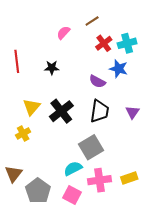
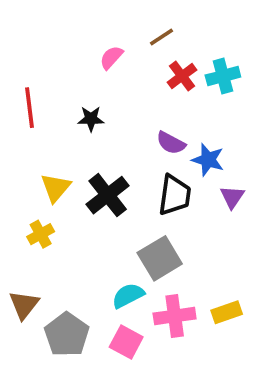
blue star: (119, 69) -> (208, 160), moved

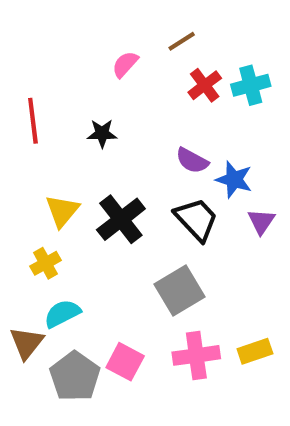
black trapezoid: (175, 195) -> (196, 219), turned -51
cyan semicircle: (128, 296) -> (62, 314), moved
pink square: (126, 342) -> (125, 362), moved

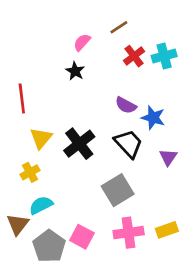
red line: (33, 121) -> (22, 98), moved
black star: (102, 133) -> (75, 71), moved, turned 30
purple triangle: (261, 221) -> (168, 157), moved

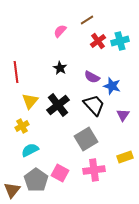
black star: (75, 71) -> (60, 68), moved
brown triangle: (18, 224) -> (12, 190), moved
yellow rectangle: (167, 230) -> (125, 157), moved

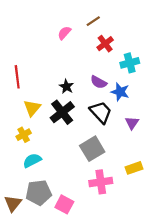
cyan cross: (120, 41) -> (130, 63), moved
black star: (60, 68) -> (66, 86), moved
pink square: (60, 173) -> (64, 204), moved
gray pentagon: (36, 180) -> (39, 193), turned 30

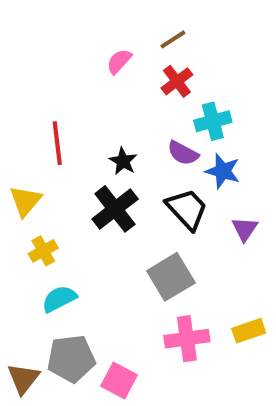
red cross: (105, 44) -> (177, 81), moved
cyan cross: (130, 63) -> (213, 121), moved
red line: (17, 77) -> (57, 143), moved
yellow triangle: (32, 108) -> (25, 201), moved
yellow rectangle: (134, 168) -> (249, 331), moved

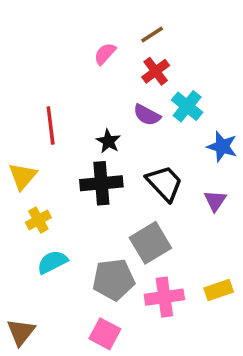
cyan cross: (213, 121) -> (187, 106), turned -36
purple semicircle: (183, 153) -> (147, 115), moved
blue star: (223, 171) -> (222, 146), moved
black cross: (115, 209) -> (101, 183), turned 33
gray pentagon: (71, 359) -> (114, 280), moved

